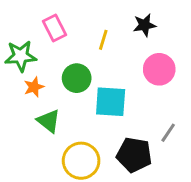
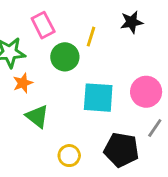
pink circle: (159, 69) -> (146, 92), moved
green circle: (77, 78) -> (65, 57), moved
yellow circle: (81, 161) -> (69, 156), size x0.6

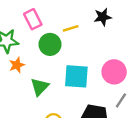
yellow line: (91, 37) -> (71, 28), turned 56
green triangle: (37, 116) -> (40, 87), moved, turned 36

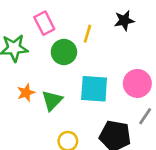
yellow line: (71, 28) -> (88, 34), turned -56
orange star: (17, 65) -> (26, 93), moved

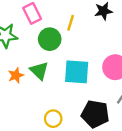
green triangle: (52, 100) -> (39, 71), moved, turned -30

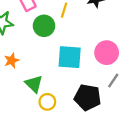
green triangle: (39, 71) -> (34, 84), moved

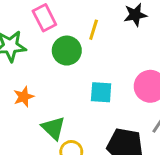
cyan square: (70, 57) -> (101, 92), size x0.7

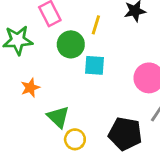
cyan square: (101, 92) -> (95, 65), moved

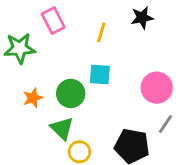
green circle: (71, 44) -> (71, 93), moved

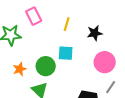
black star: (142, 18) -> (95, 33), moved

